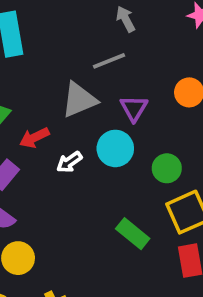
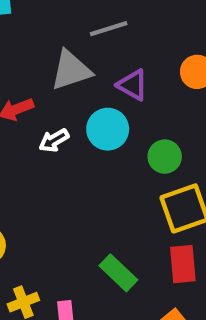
purple triangle: (134, 108) -> (133, 85), turned -36
green rectangle: (133, 234) -> (118, 273), moved

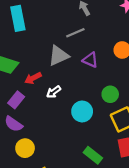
cyan circle: (108, 129) -> (82, 111), moved

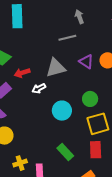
gray triangle: (59, 56) -> (56, 68), moved
purple triangle: (90, 60) -> (86, 62), moved

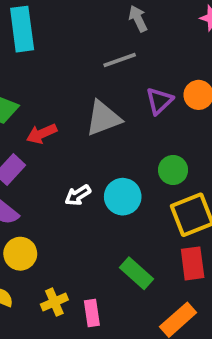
purple triangle: (86, 62) -> (159, 101), turned 49
white arrow: (39, 88) -> (78, 195), moved

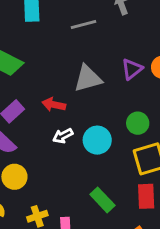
gray line: (120, 60) -> (84, 24), moved
red arrow: (42, 134) -> (54, 105), moved, turned 30

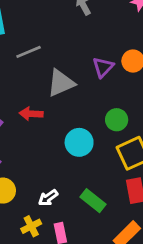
gray line: (84, 24) -> (29, 52), moved
white arrow: (63, 136) -> (48, 198), moved

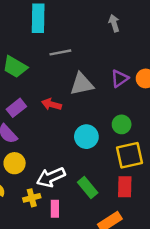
white arrow: (48, 198) -> (51, 177), size x1.6

